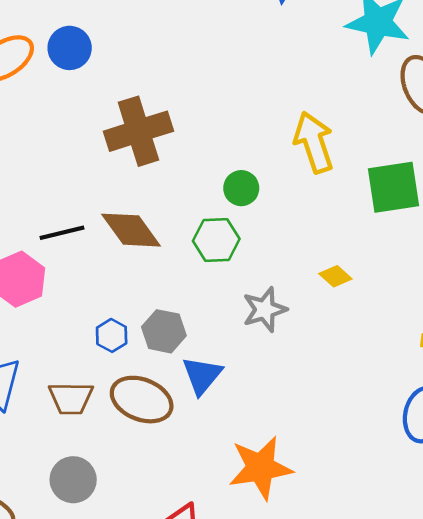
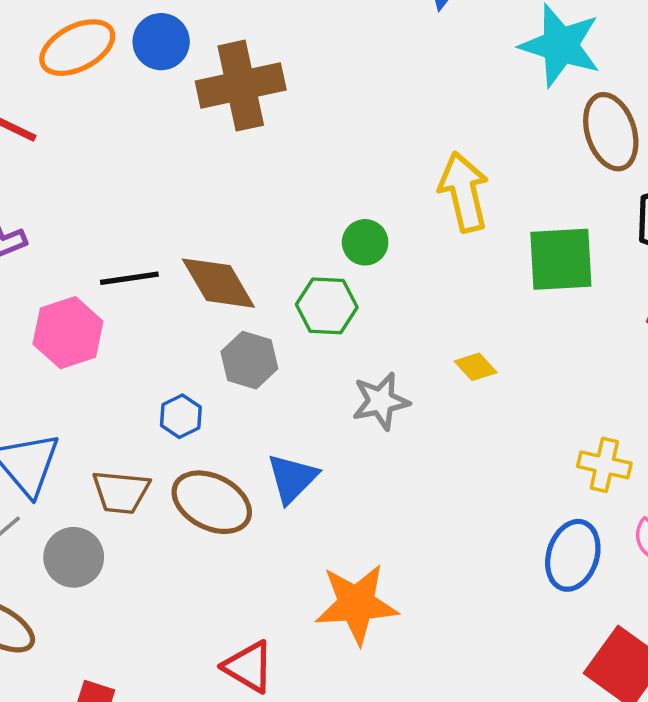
brown cross: (138, 131) -> (241, 86), moved
gray hexagon: (164, 331) -> (249, 360), moved
gray circle: (73, 480) -> (74, 557), moved

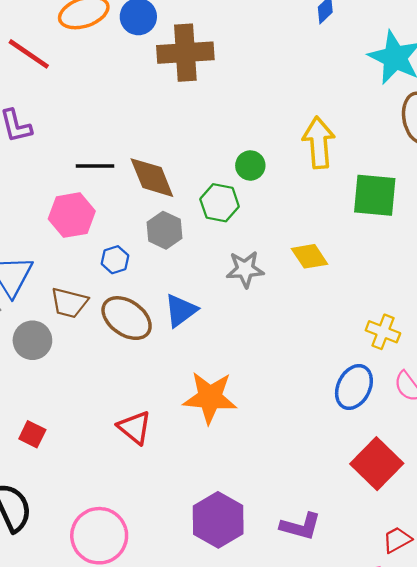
pink hexagon: (68, 333) -> (72, 215), moved
yellow diamond: (476, 367) -> (310, 256), size x1.4

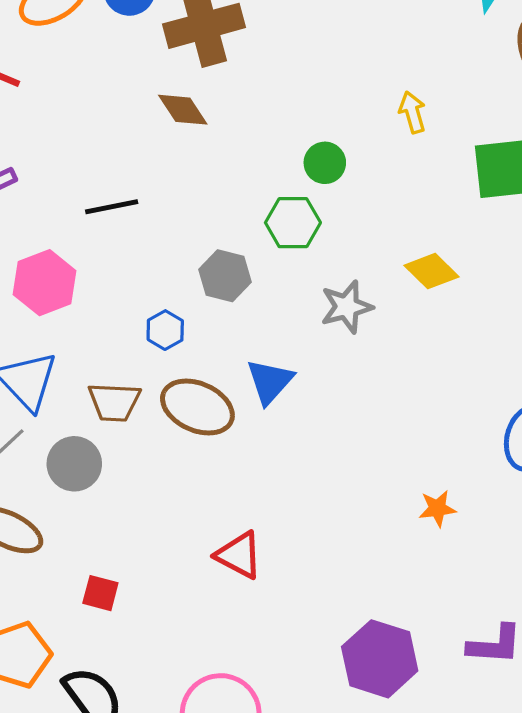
yellow arrow: (319, 143) -> (412, 112), size x0.6
brown diamond: (152, 178) -> (183, 110), moved, size x0.7
pink hexagon: (72, 215) -> (45, 283), moved
orange star: (210, 398) -> (437, 508), moved, size x0.5

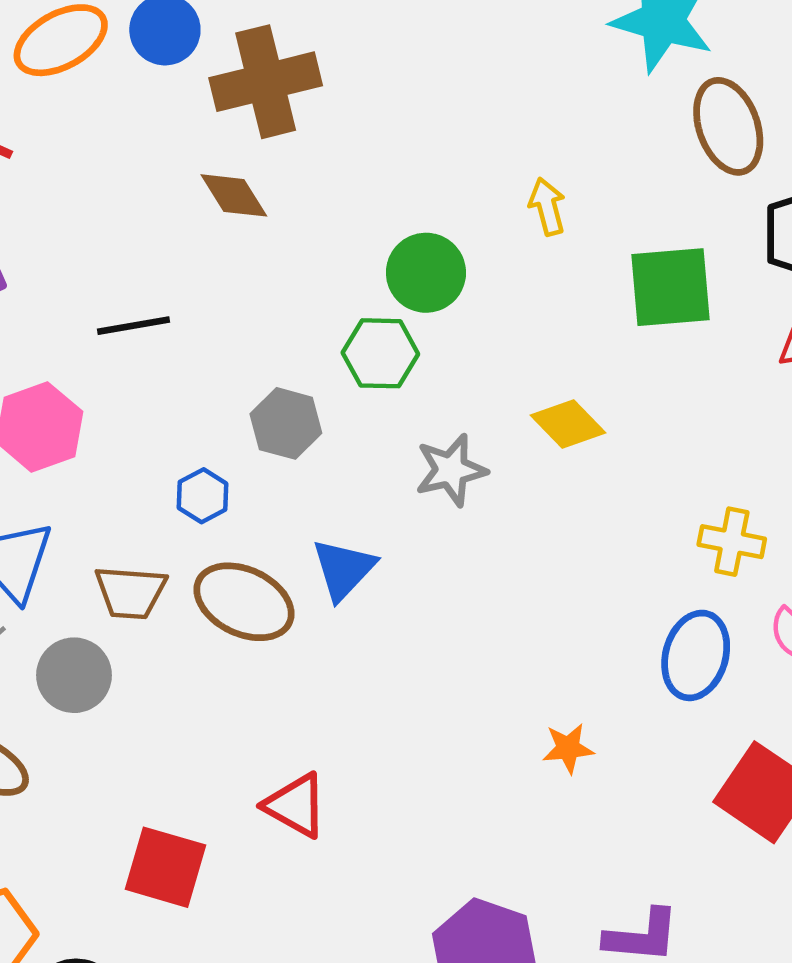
green circle: (325, 163) -> (426, 273), size x1.4
red square: (100, 593) -> (166, 867), moved, size x1.6

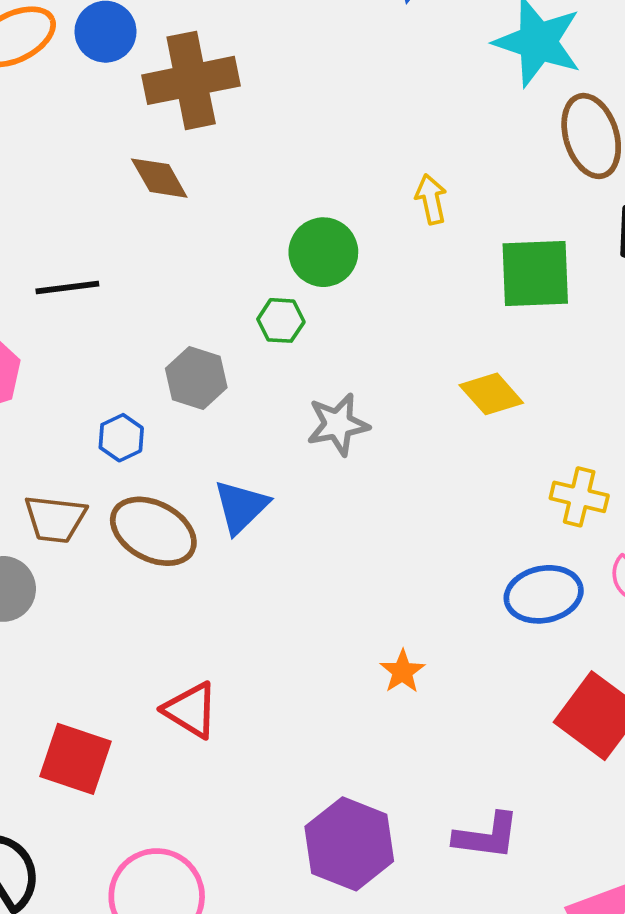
green hexagon: (380, 353) -> (281, 320), size x0.7
yellow diamond: (568, 424) -> (491, 394), moved
blue ellipse: (696, 655) -> (544, 594), turned 60
orange star: (568, 748) -> (402, 672), moved, turned -30

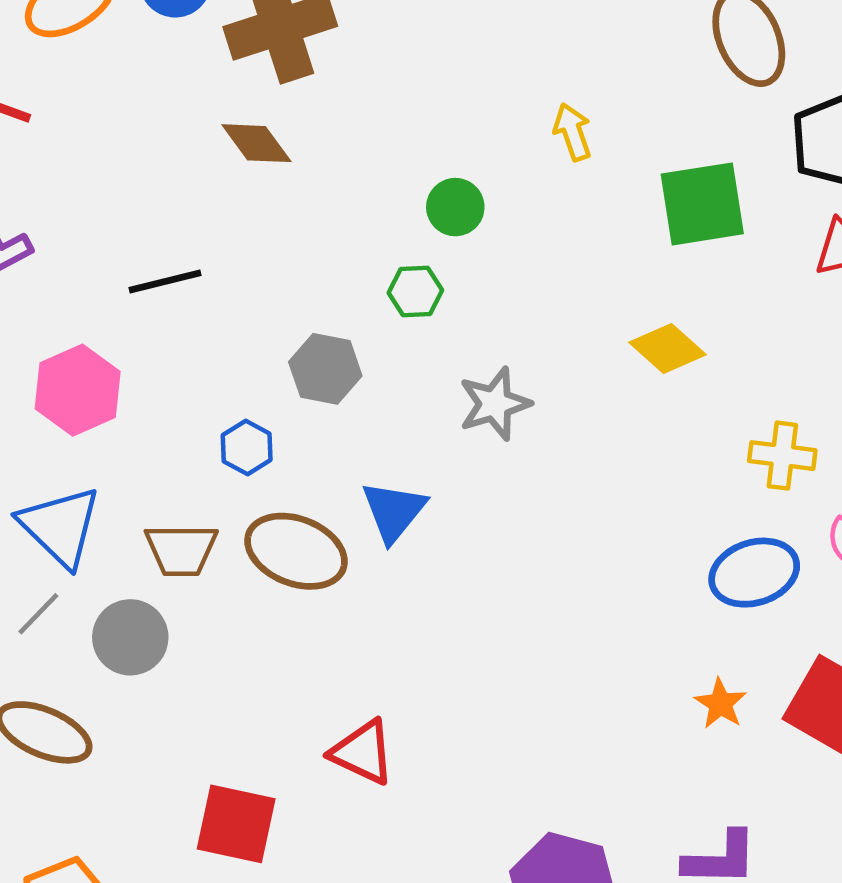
green circle: (323, 252) -> (455, 207), size x0.7
orange star: (402, 672) -> (720, 704), moved

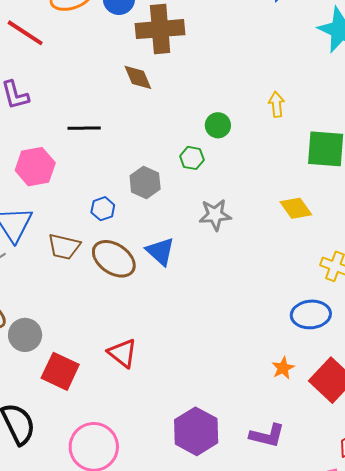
blue triangle: (394, 511) -> (160, 251), turned -40
gray circle: (130, 637) -> (25, 335), moved

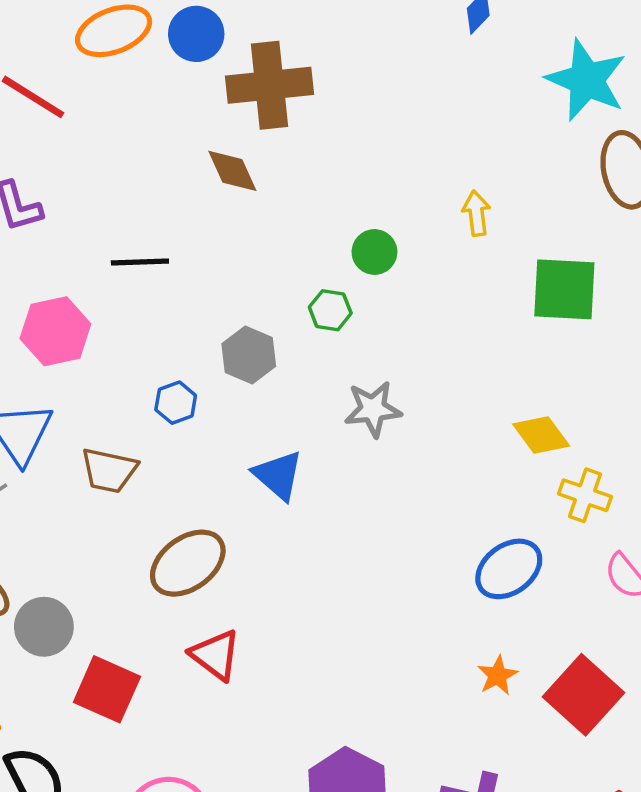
yellow diamond: (296, 208) -> (541, 435), moved
brown ellipse: (114, 259) -> (188, 563), moved, turned -69
blue ellipse: (311, 314) -> (509, 569), moved, turned -30

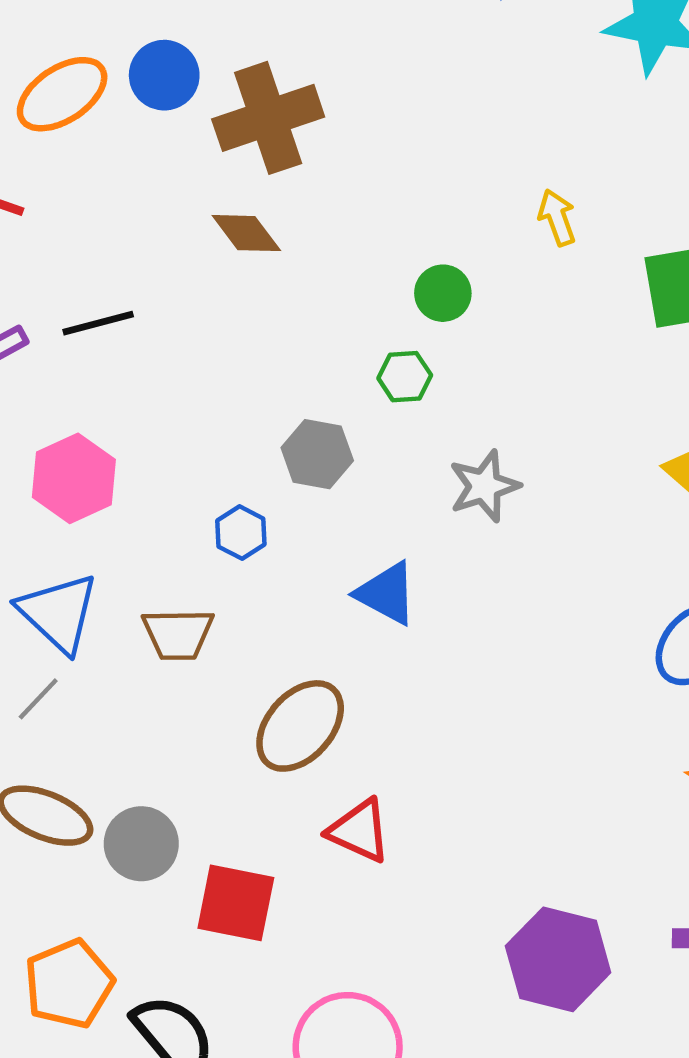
black line: (140, 262) -> (98, 323), moved

